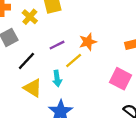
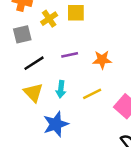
yellow line: (74, 61) -> (92, 94), moved

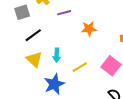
purple line: (70, 55) -> (64, 13), moved
yellow line: (92, 94) -> (80, 67), moved

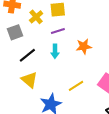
cyan arrow: (57, 55) -> (55, 51), moved

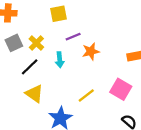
yellow cross: (36, 17) -> (36, 43), moved
purple line: (58, 31) -> (73, 37), moved

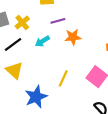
cyan arrow: (60, 60) -> (42, 41), turned 56
yellow line: (86, 96) -> (63, 78), turned -35

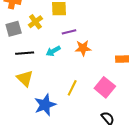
yellow cross: (22, 23) -> (35, 22), moved
black line: (13, 44) -> (25, 53), turned 30

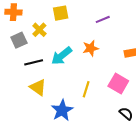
purple line: (69, 32) -> (103, 19), moved
cyan arrow: (53, 51) -> (62, 56), size x1.5

